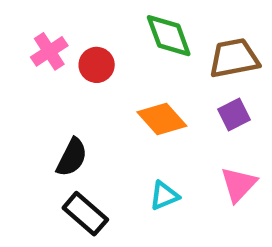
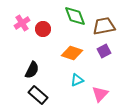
orange diamond: (162, 119) -> (72, 53), turned -30
pink triangle: (239, 184) -> (100, 94), moved
cyan triangle: (164, 196) -> (77, 80), moved

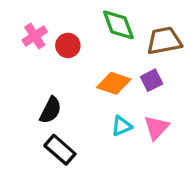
purple square: (104, 51) -> (152, 80), moved
pink triangle: (100, 94) -> (156, 128), moved

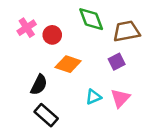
orange diamond: (114, 83) -> (68, 64), moved

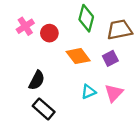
green diamond: (91, 19) -> (86, 18), turned 35
orange diamond: (68, 64) -> (78, 56), moved, turned 35

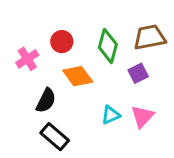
green diamond: (86, 18) -> (108, 46), moved
pink cross: (25, 26) -> (27, 59), moved
orange diamond: (78, 56) -> (78, 76), moved

